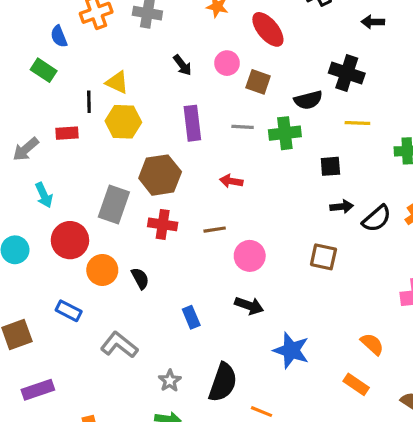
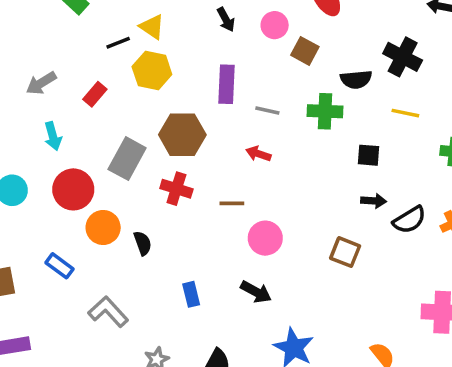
black line: (89, 102) -> (118, 43), turned 60
gray line: (243, 127) -> (267, 110), moved
red rectangle: (67, 133) -> (95, 94), moved, turned -55

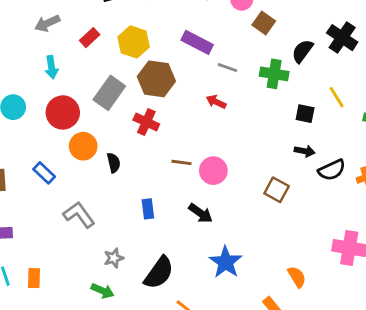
yellow hexagon: (152, 70) -> (134, 42), moved
black semicircle: (356, 79) -> (302, 51), turned 125
purple rectangle: (227, 84) -> (197, 42), turned -72
yellow line: (405, 113) -> (337, 97), moved, turned 40
brown line: (232, 203) -> (182, 162), moved

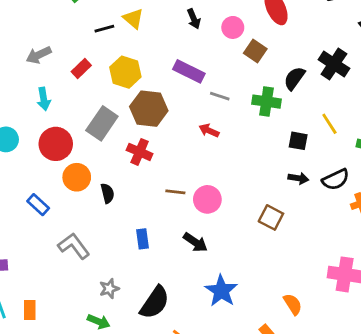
black semicircle: (332, 170) -> (336, 179), moved

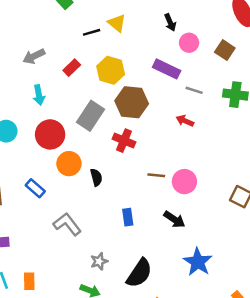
pink circle: (233, 27) -> (189, 43), moved

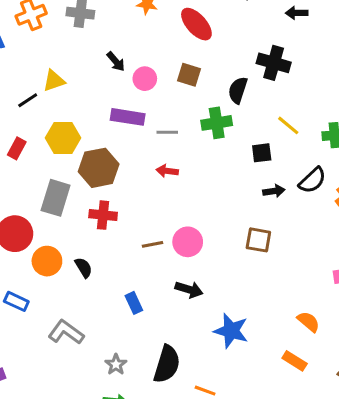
yellow triangle: (117, 23) -> (54, 81), turned -42

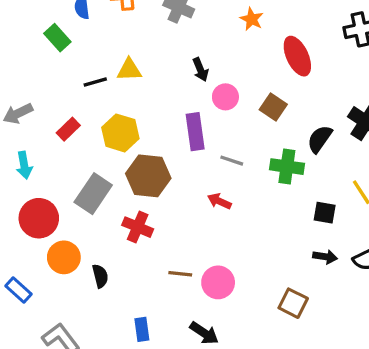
purple rectangle: (128, 117) -> (195, 132), turned 56

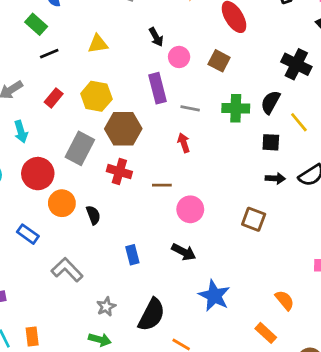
black line: (95, 82) -> (49, 54), moved
black semicircle: (320, 139) -> (270, 102), moved
red arrow: (219, 201) -> (184, 143), turned 54
brown line: (180, 274) -> (162, 185), moved

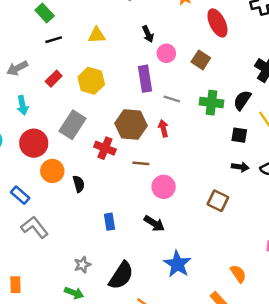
brown hexagon: (123, 129) -> (131, 124), moved
gray L-shape: (67, 270) -> (35, 227), moved

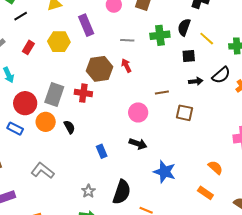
purple rectangle: (145, 79) -> (86, 25), moved
gray rectangle: (72, 125) -> (54, 95), moved
brown line: (141, 163) -> (162, 92), moved
blue rectangle: (20, 195) -> (15, 129), moved

